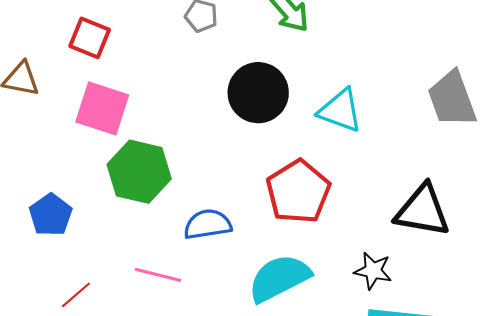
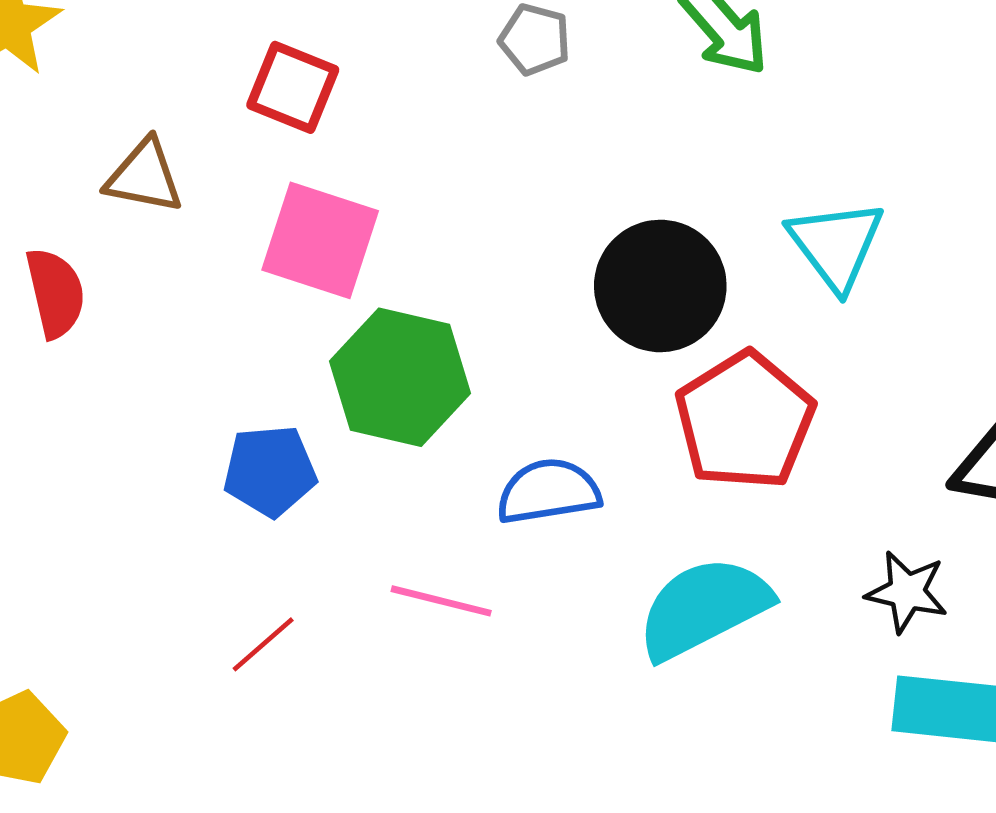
black circle: (258, 93) -> (660, 286), moved
cyan triangle: (340, 111) -> (836, 245), turned 33
blue pentagon: (51, 215) -> (270, 471), moved, turned 30

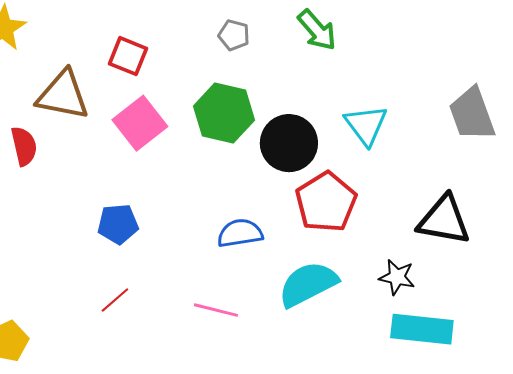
brown triangle: (144, 176) -> (63, 95), size x1.5
pink square: (320, 240) -> (140, 123), turned 34
green hexagon: (400, 377) -> (224, 113), moved
pink line: (441, 601) -> (216, 310), moved

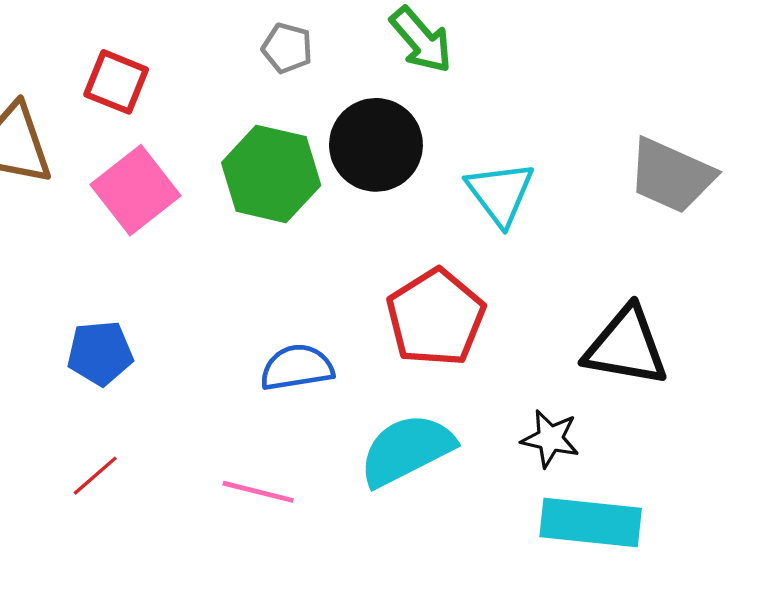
gray trapezoid: (472, 114) -> (671, 176), turned -46
black circle: (289, 143) -> (376, 145), moved

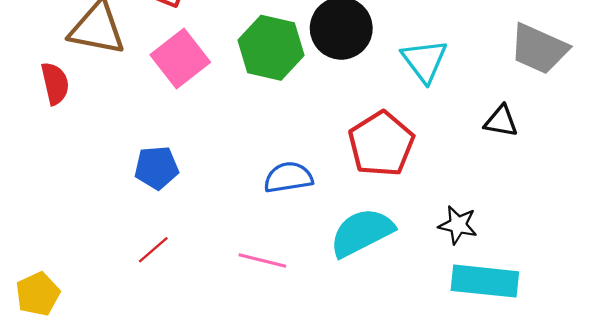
black triangle: (626, 347) -> (501, 121), moved, size x0.6

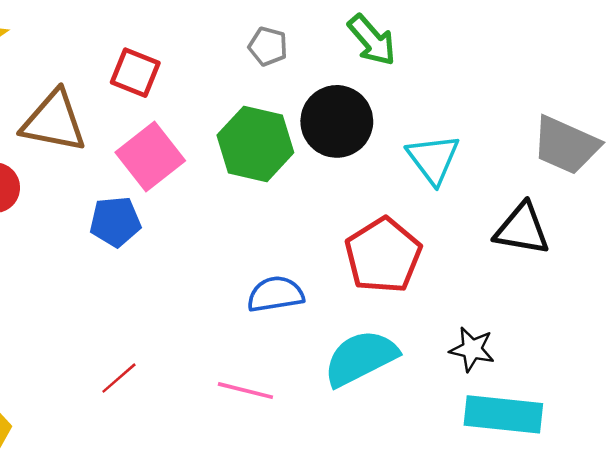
black triangle: (501, 121) -> (522, 229), size x1.4
blue pentagon: (157, 168) -> (115, 222), moved

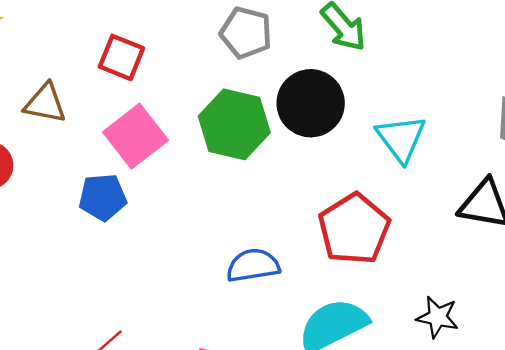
gray pentagon: (268, 46) -> (246, 33), size x1.4
brown triangle: (54, 121) -> (45, 103), size x0.7

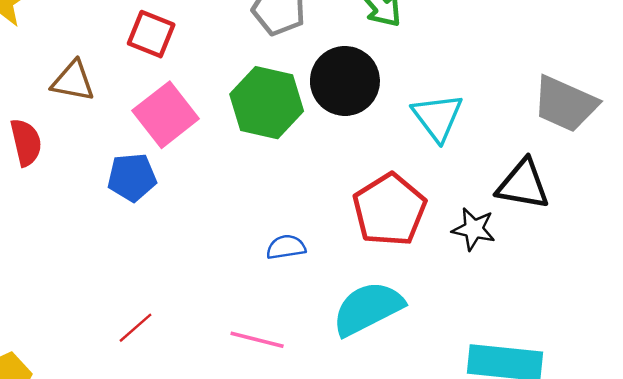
blue semicircle: (253, 265) -> (286, 247), size x0.7
black star: (438, 317) -> (474, 229), moved

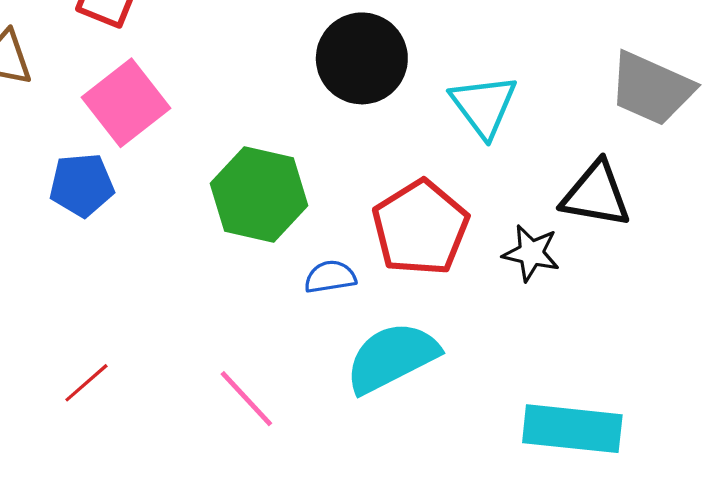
green hexagon: (267, 103) -> (259, 194), moved
blue semicircle: (286, 247) -> (330, 277), moved
pink line: (257, 340) -> (246, 399), turned 33

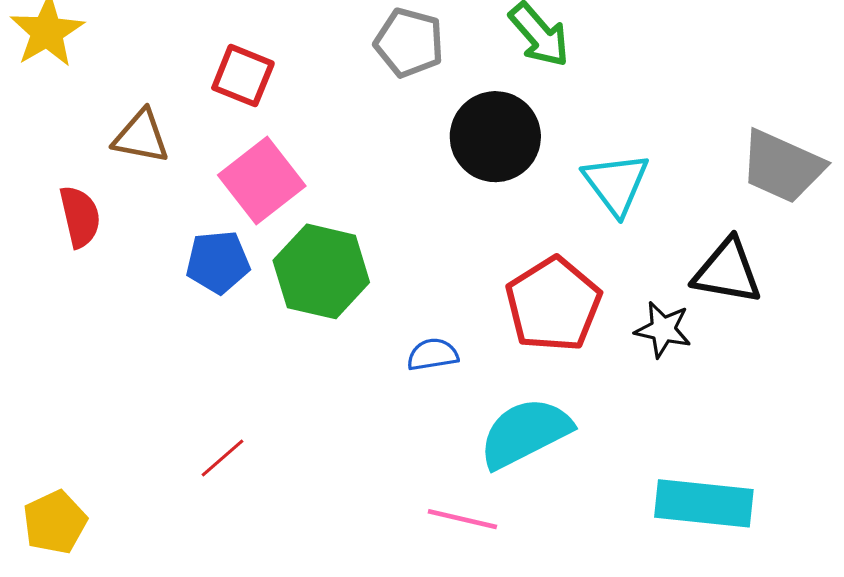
green hexagon: (259, 194) -> (321, 271), moved
blue semicircle: (330, 277) -> (433, 355), moved
pink line: (246, 399) -> (462, 519), moved, turned -34

